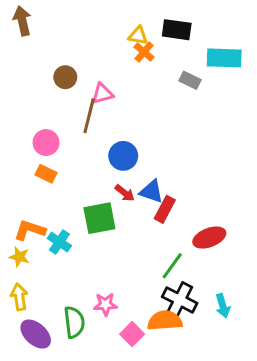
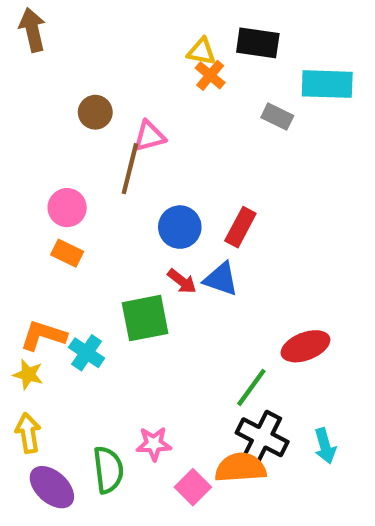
red rectangle: (165, 209) -> (240, 227), moved

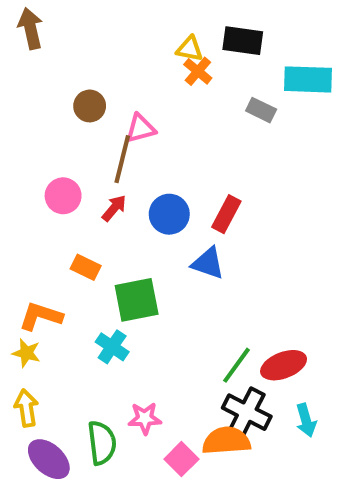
orange rectangle: (67, 253) -> (86, 267), moved
red arrow: (182, 281) -> (114, 208), moved, turned -88
red ellipse: (305, 346) -> (284, 365), moved
cyan cross: (87, 353) -> (112, 347), moved

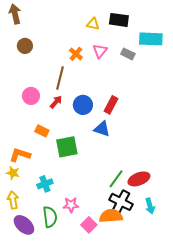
orange cross: (198, 71) -> (76, 54), moved
brown circle: (90, 106) -> (25, 46), moved
pink triangle: (141, 128) -> (100, 51), moved, turned -35
cyan cross: (112, 347) -> (45, 184), moved, turned 35

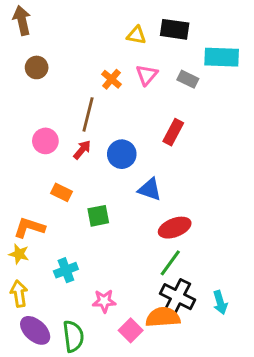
red rectangle: (111, 105) -> (173, 132), moved
green square: (67, 147) -> (98, 216), size x0.7
red ellipse: (139, 179) -> (175, 228), moved
green semicircle: (50, 217) -> (73, 336), moved

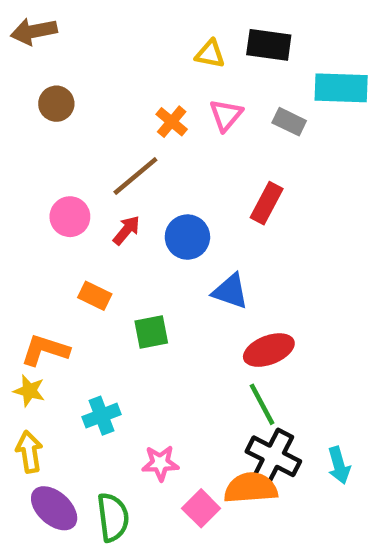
brown arrow: (22, 20) -> (34, 31), turned -88
brown line: (88, 114) -> (135, 176), turned 36
green line: (170, 263) -> (262, 404), turned -64

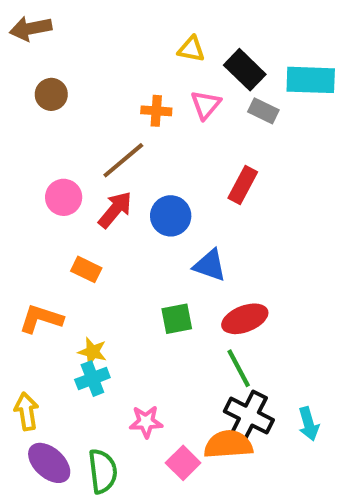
black rectangle: (269, 45) -> (245, 70), moved, turned 36
orange cross: (172, 122) -> (156, 111), turned -36
red arrow: (126, 230) -> (115, 210), size x1.4
green square: (151, 332) -> (177, 319), moved
yellow star: (29, 391) -> (92, 352), moved

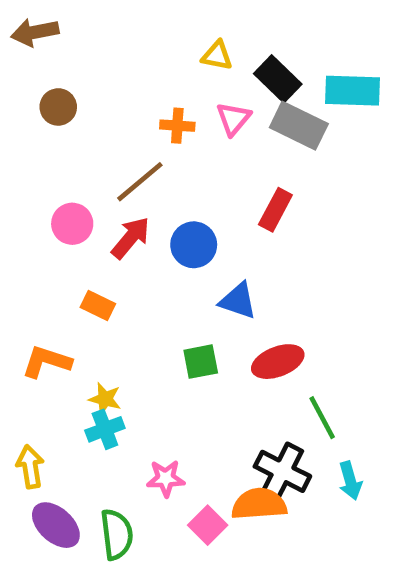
gray rectangle: (263, 111) -> (299, 126), size x1.6
green line: (239, 368) -> (322, 418), moved

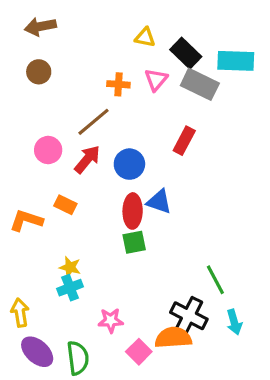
brown arrow: (35, 32) -> (40, 26), moved
orange L-shape: (47, 362) -> (26, 220), moved
red ellipse: (278, 362) -> (133, 211), moved, turned -68

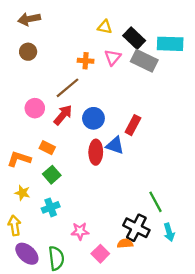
red rectangle: (184, 141) -> (133, 125), moved
green square: (134, 242) -> (52, 175), moved, turned -30
yellow star: (70, 267) -> (22, 193), moved
orange semicircle: (173, 338) -> (125, 244), size x0.6

